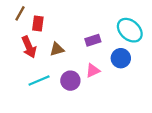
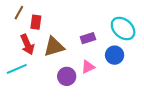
brown triangle: (57, 49) -> (54, 47), size x1.5
cyan line: (39, 81) -> (17, 69), moved

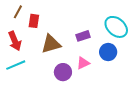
red arrow: (27, 44) -> (15, 41), moved

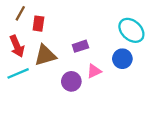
purple rectangle: (83, 36) -> (80, 46), moved
brown triangle: (51, 44) -> (45, 55), moved

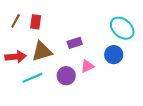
brown line: (20, 13) -> (16, 21), moved
red arrow: (17, 46) -> (16, 57), moved, turned -72
cyan line: (18, 73) -> (32, 78), moved

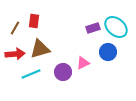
brown line: (16, 21) -> (15, 28), moved
purple rectangle: (75, 43) -> (93, 28), moved

